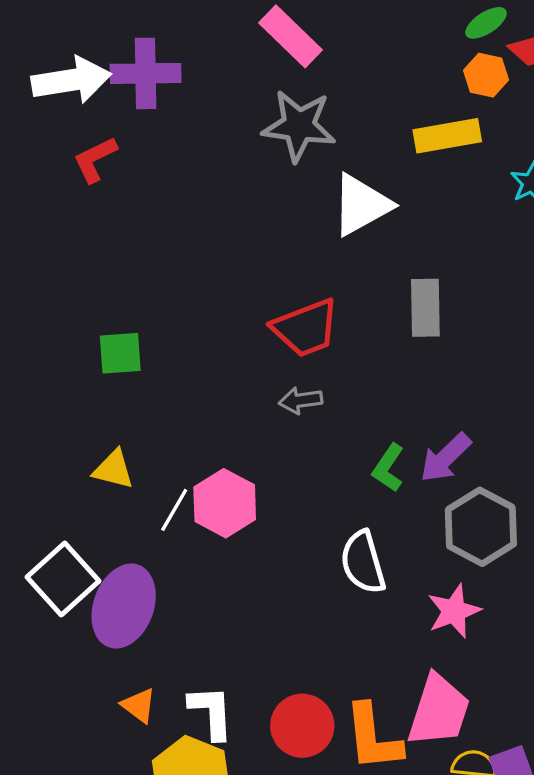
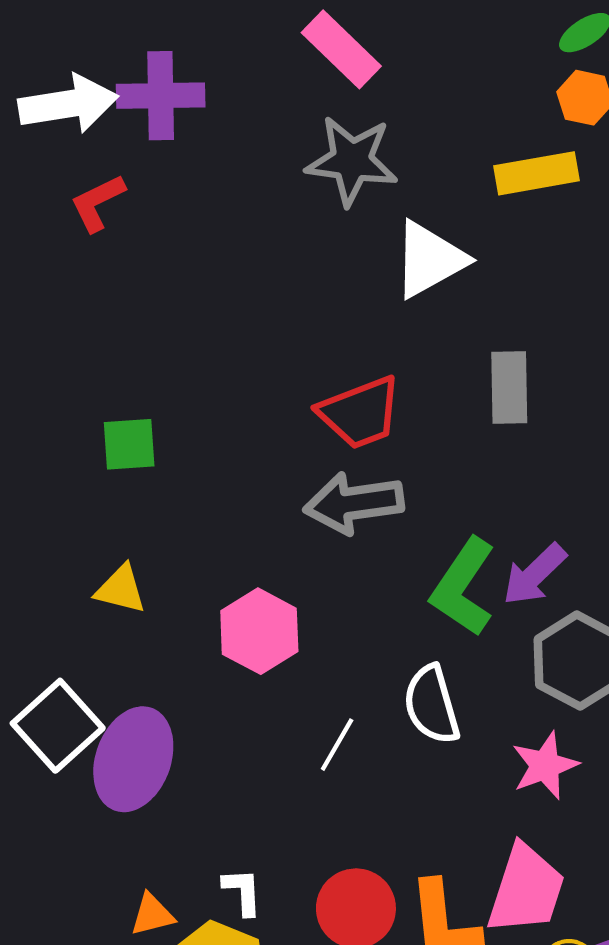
gray arrow: (301, 400) -> (354, 503), size x1.8
green L-shape: (388, 468) -> (463, 587), size x1.6
white line: (174, 510) -> (337, 745), moved
orange triangle: (139, 705) -> (152, 915), moved, turned -51
white L-shape: (211, 712) -> (243, 892), size x0.7

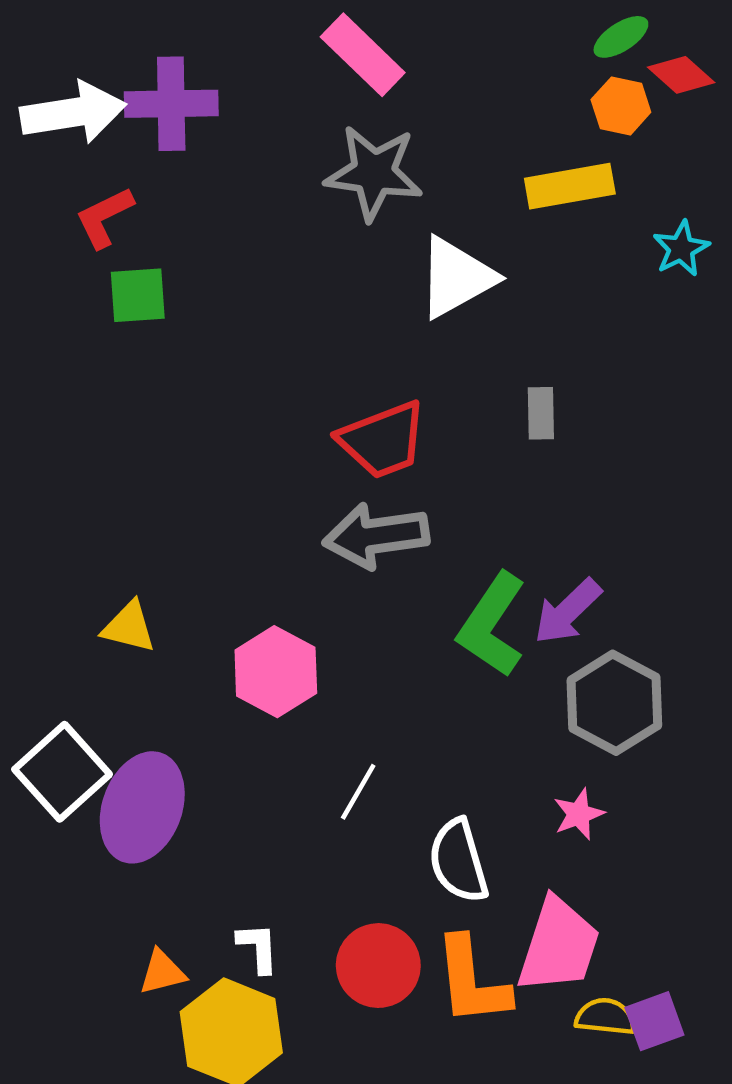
gray rectangle: (509, 388) -> (541, 413), size x0.7
green square: (129, 444) -> (138, 295), moved
white semicircle: (432, 705) -> (458, 861), moved
pink star: (545, 766) -> (579, 814), size x0.7

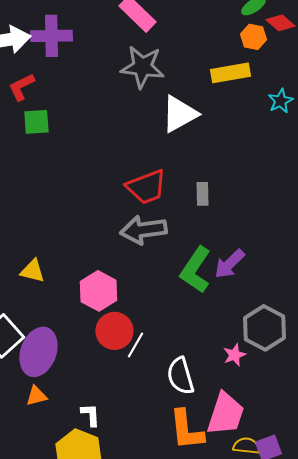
gray rectangle: (541, 413) -> (202, 194), moved
gray hexagon: (614, 703) -> (264, 328), moved
red circle: (378, 966) -> (114, 331), moved
orange triangle: (162, 972) -> (36, 396), moved

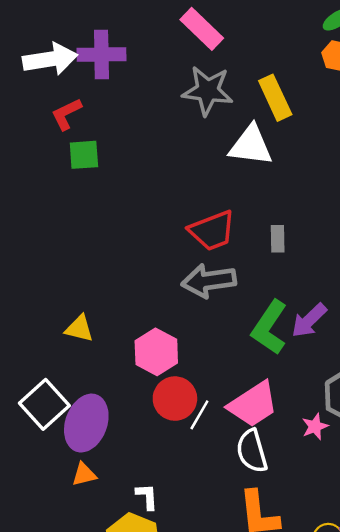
yellow rectangle: (230, 73) -> (275, 98), moved, turned 75
white triangle: (179, 114) -> (251, 145), turned 36
pink trapezoid: (225, 414) -> (253, 404), moved, turned 39

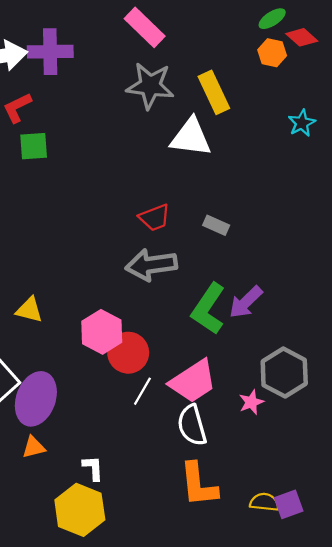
red trapezoid: (212, 231) -> (155, 218), size x0.7
gray rectangle: (278, 239) -> (216, 225), turned -65
red circle: (175, 399) -> (128, 353), moved

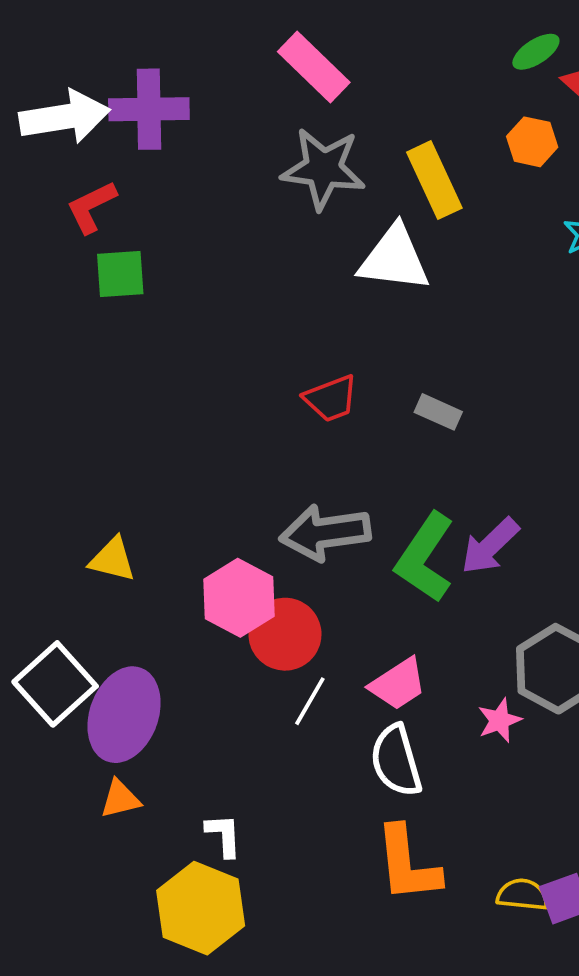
orange hexagon: (272, 53) -> (532, 142), moved
gray arrow: (151, 265) -> (325, 533), moved
pink trapezoid: (193, 381) -> (398, 684), size x0.7

